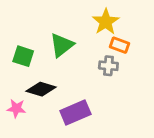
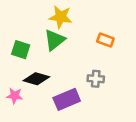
yellow star: (106, 22) -> (61, 17), moved, turned -30
gray cross: (108, 66) -> (96, 79), moved

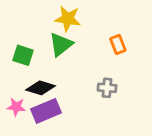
orange rectangle: (105, 40) -> (118, 44), turned 49
purple rectangle: (67, 99) -> (46, 111), moved

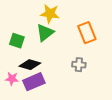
orange rectangle: (118, 44) -> (87, 33), size x1.5

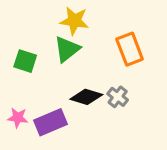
black diamond: (30, 65) -> (86, 97), moved
gray cross: (79, 65) -> (118, 97), turned 32

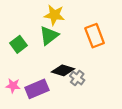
green square: (25, 61) -> (18, 44), turned 35
gray cross: (118, 97) -> (77, 78), moved

